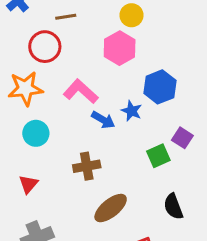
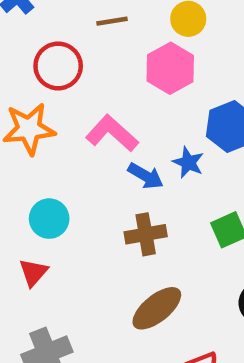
brown line: (66, 17) -> (112, 21), moved
cyan circle: (36, 133) -> (49, 219), moved
brown cross: (87, 166) -> (146, 234), moved

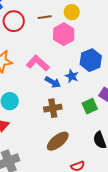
brown line: (112, 21) -> (45, 17), moved
red circle: (58, 66) -> (14, 21), moved

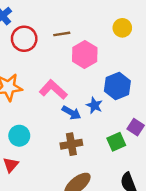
yellow circle: (72, 12) -> (122, 28), moved

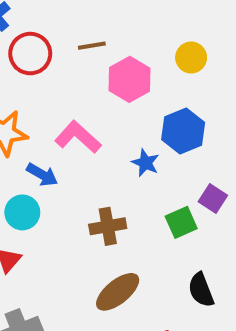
yellow circle: (122, 28) -> (191, 58), moved
blue arrow: (71, 113) -> (42, 175), moved

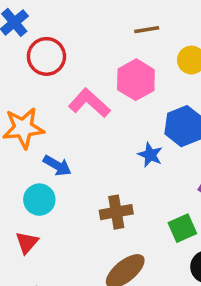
brown line: (92, 46) -> (147, 30), moved
pink L-shape: (78, 137) -> (89, 103), moved
green square: (181, 222) -> (182, 228), moved

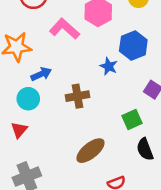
blue arrow: (57, 166) -> (41, 74), turned -54
brown cross: (116, 212) -> (78, 96), moved

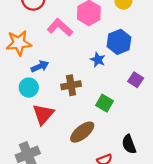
green square: (132, 119) -> (104, 103), moved, turned -36
red triangle: (19, 130) -> (43, 114), moved, size x1.5
black semicircle: (145, 149) -> (129, 144), moved

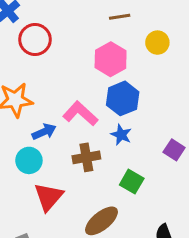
pink L-shape: (60, 27) -> (80, 114), moved
blue hexagon: (119, 42) -> (123, 98), moved
blue star: (98, 60) -> (121, 135), moved

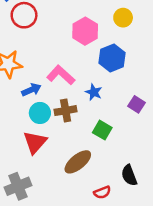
blue hexagon: (123, 98) -> (112, 58), moved
cyan circle: (29, 160) -> (40, 113), moved

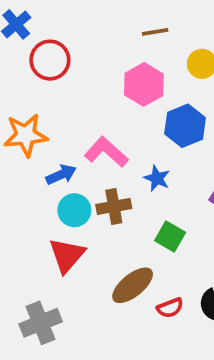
red semicircle: (102, 192) -> (170, 308), moved

